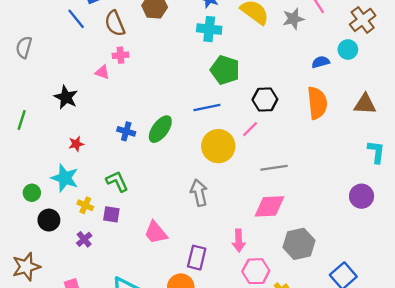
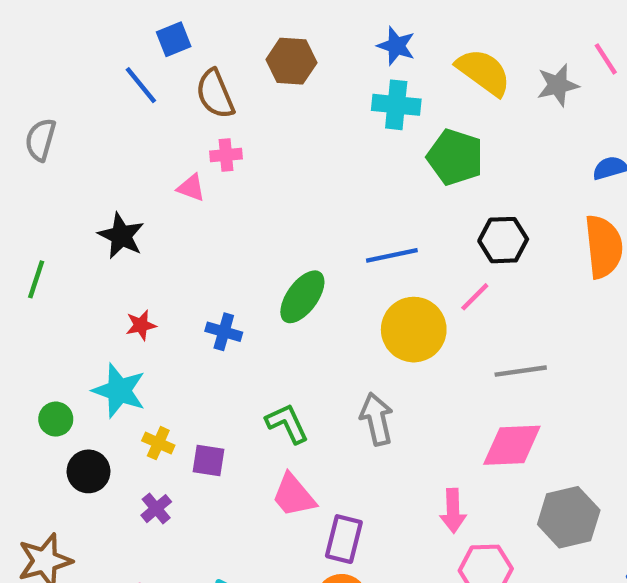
green pentagon: (225, 70) -> (455, 157), moved
blue cross: (126, 131) -> (224, 332), moved
green L-shape: (117, 181) -> (287, 423), moved
purple rectangle: (197, 258) -> (344, 539), moved

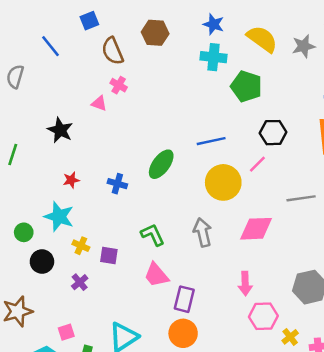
blue line: (141, 85) -> (50, 46), moved
pink cross: (226, 155) -> (119, 85), turned 35
gray line: (521, 371) -> (301, 198), moved
pink diamond: (512, 445) -> (256, 229), moved

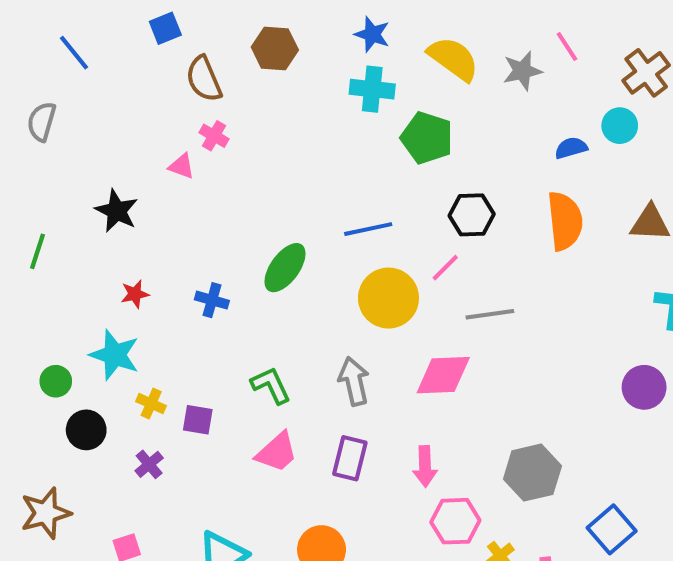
blue line: (50, 46) -> (74, 53), moved
gray line: (301, 198) -> (490, 314), moved
pink trapezoid: (156, 275) -> (277, 452), turned -92
purple rectangle: (184, 299) -> (350, 458), moved

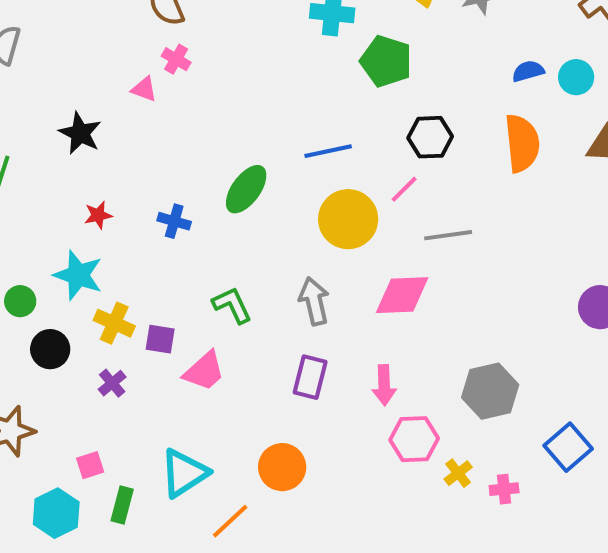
cyan circle: (620, 126) -> (576, 77), moved
yellow cross: (151, 404) -> (114, 323), size x1.4
pink trapezoid: (277, 452) -> (204, 371), moved

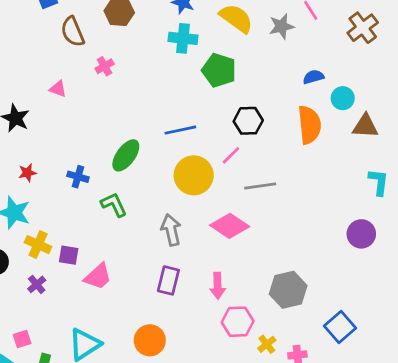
pink cross: (176, 59) -> (105, 66), moved, turned 30
cyan circle: (576, 77) -> (343, 98), moved
pink diamond: (402, 295) -> (230, 226), turned 36
green L-shape: (232, 305) -> (114, 205), moved

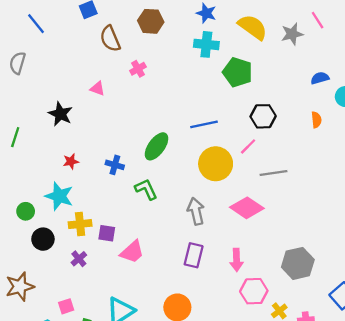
orange semicircle: (309, 125) -> (316, 120), size x0.5
yellow cross: (38, 245) -> (80, 224), turned -30

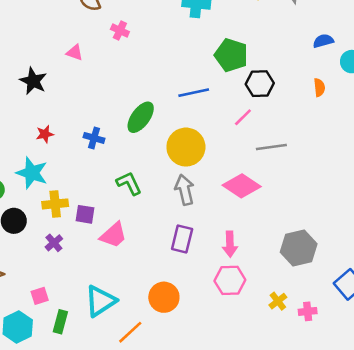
pink cross: (138, 69) -> (120, 30), turned -35
green pentagon: (238, 72) -> (231, 55), moved
yellow circle: (216, 164) -> (186, 147), moved
green L-shape: (146, 189) -> (129, 183), moved
pink hexagon: (254, 291) -> (230, 280), moved

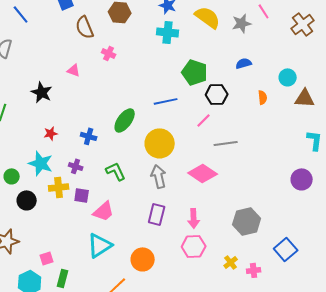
blue semicircle: (323, 41) -> (244, 63), moved
purple cross: (54, 243) -> (76, 166), moved, turned -32
cyan triangle: (100, 301) -> (100, 245), moved

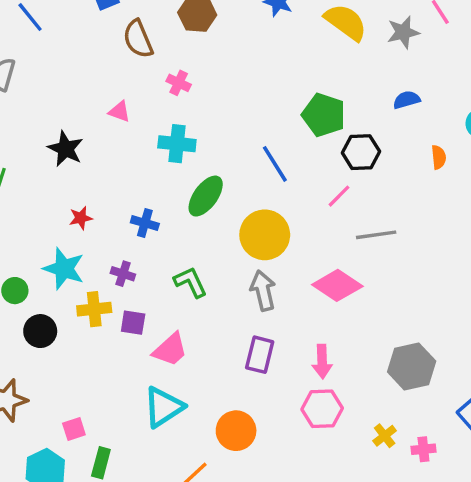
cyan cross: (168, 32) -> (177, 144), moved
blue line: (166, 101) -> (275, 164), turned 70

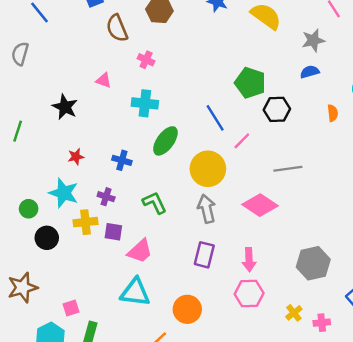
gray star: (403, 32) -> (313, 40), moved
pink line: (339, 196) -> (242, 141), moved
cyan triangle: (163, 407) -> (135, 292), turned 40

